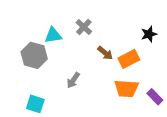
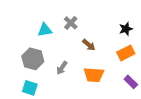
gray hexagon: (34, 55) -> (33, 59), moved
orange rectangle: (129, 59) -> (126, 53), moved
orange trapezoid: (126, 89) -> (94, 75), moved

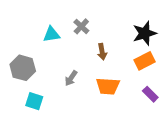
black star: (126, 29) -> (145, 33), size x1.5
brown arrow: (89, 45) -> (102, 52), turned 40
gray hexagon: (33, 59) -> (23, 68), moved

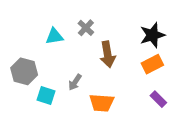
brown arrow: (102, 52) -> (108, 54), size x1.5
orange trapezoid: (108, 86) -> (102, 103), moved
cyan square: (34, 101) -> (46, 96), moved

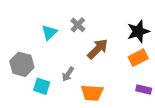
cyan triangle: (54, 36) -> (49, 32), turned -35
brown arrow: (108, 54) -> (98, 49), turned -125
purple rectangle: (158, 99) -> (144, 90), turned -32

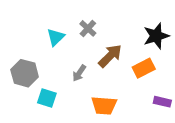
orange rectangle: (138, 58) -> (144, 68), moved
gray arrow: (68, 74) -> (79, 73), moved

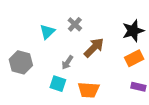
orange rectangle: (144, 68) -> (134, 58), moved
cyan square: (47, 98) -> (58, 84), moved

